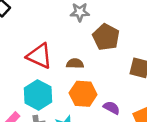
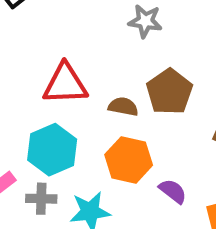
brown pentagon: (106, 37) -> (169, 92), moved
red triangle: (39, 56) -> (65, 84), turned -36

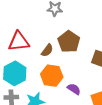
brown semicircle: (123, 107) -> (47, 50), turned 120

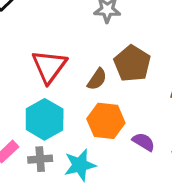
red triangle: (19, 42) -> (49, 66), turned -45

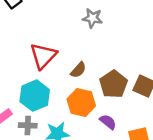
brown pentagon: (132, 64) -> (114, 84), moved

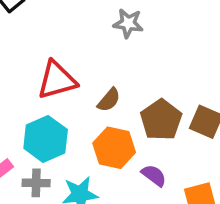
red triangle: (43, 56) -> (57, 80), turned 32

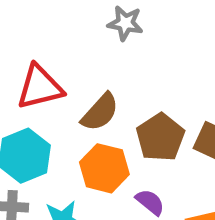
brown semicircle: (109, 100) -> (100, 112), size x1.4

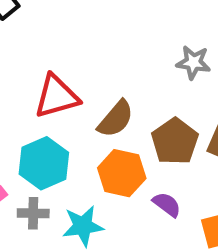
gray star: (125, 23) -> (193, 62), moved

